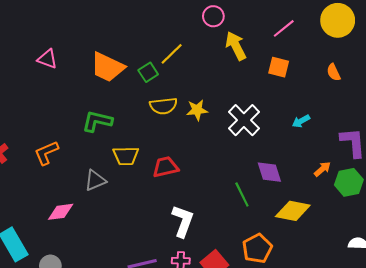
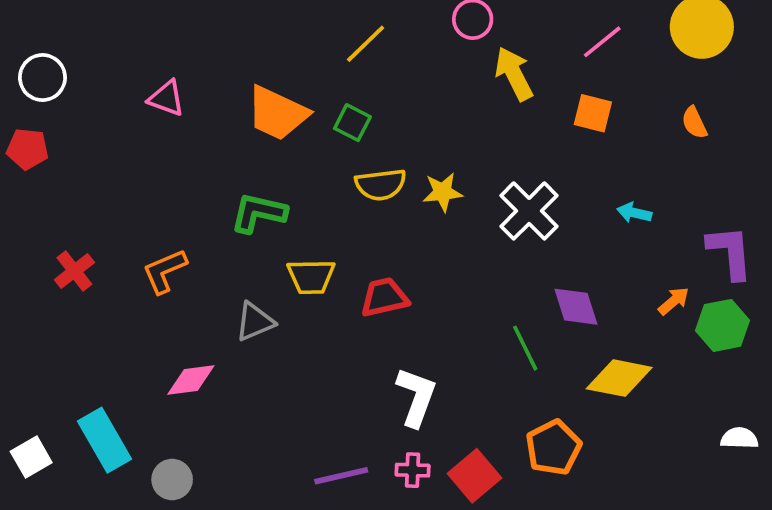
yellow line: (172, 54) -> (366, 44), moved
green square: (148, 72) -> (352, 123), turned -30
cyan arrow: (301, 121) -> (634, 213), turned 42

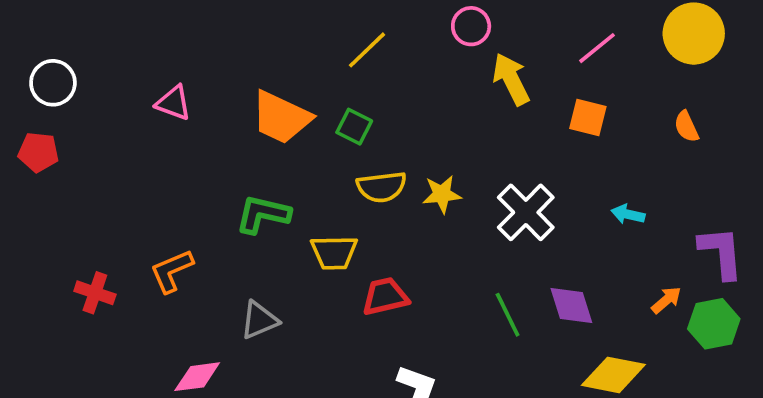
red cross: (74, 271) -> (95, 293), moved, turned -33
yellow trapezoid: (311, 277) -> (334, 253), moved
green line: (525, 348) -> (508, 315), moved

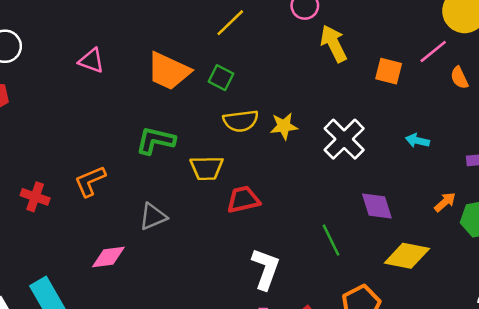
pink line: (597, 48) -> (433, 51), moved
green line: (508, 315) -> (331, 240), moved

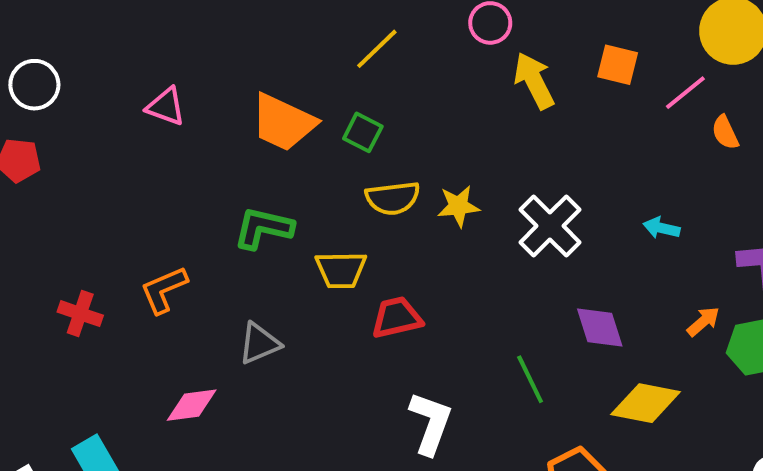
orange square: (389, 71) -> (618, 65), moved

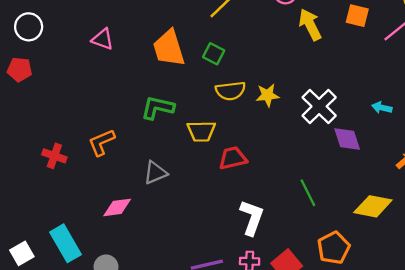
orange trapezoid: (283, 122) -> (169, 48), turned 48
purple diamond: (600, 328) -> (347, 139), moved

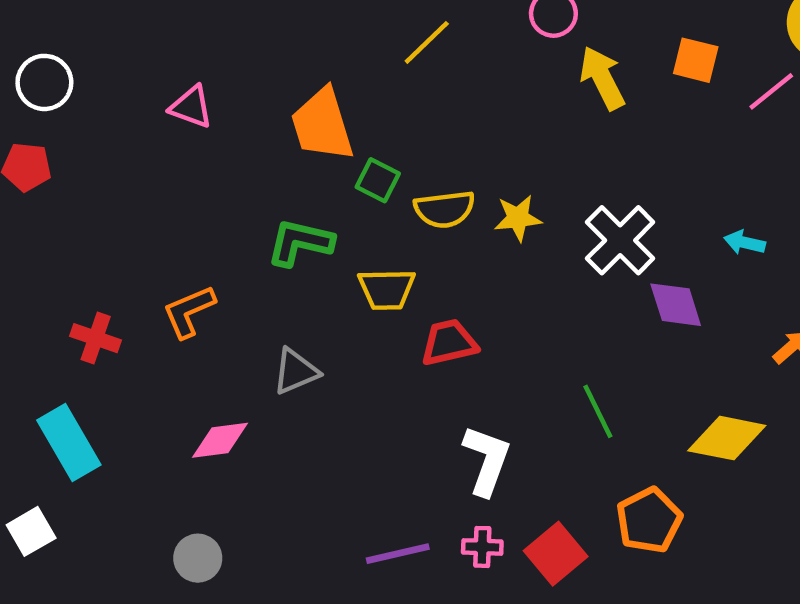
green square: (214, 54) -> (378, 180), moved
cyan rectangle: (66, 243) -> (69, 443), moved

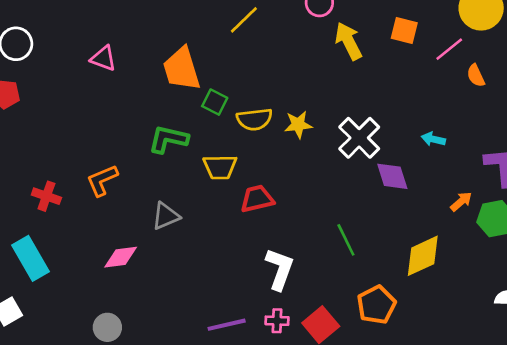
yellow diamond: (727, 438) -> (423, 256), turned -36

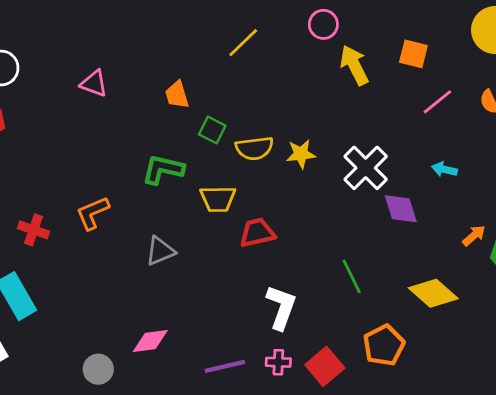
pink line: (449, 49) -> (437, 102), moved
orange trapezoid: (182, 69) -> (177, 95), size x0.6
yellow diamond: (423, 256) -> (433, 293), turned 66
pink diamond: (121, 257) -> (150, 341), moved

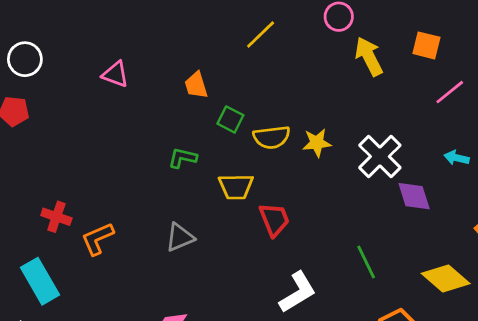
green L-shape: (163, 169) -> (182, 158), size x0.7
orange L-shape: (93, 213) -> (98, 239), moved
red trapezoid: (257, 233) -> (274, 220), turned 81
white L-shape: (281, 307) -> (298, 292), turned 39

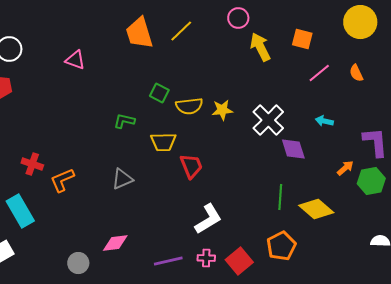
orange trapezoid: (196, 85) -> (139, 33), moved, size x1.6
green line: (366, 262) -> (280, 197), moved, turned 30

